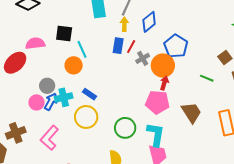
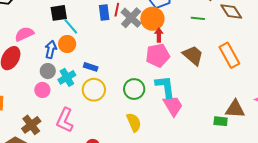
black square: (64, 33) -> (59, 13), moved
gray cross: (143, 58) -> (131, 18), size x1.5
blue arrow: (51, 102) -> (51, 49), moved

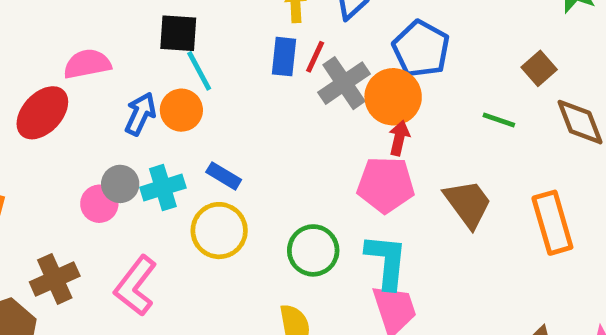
gray circle: (48, 71) -> (120, 184), moved

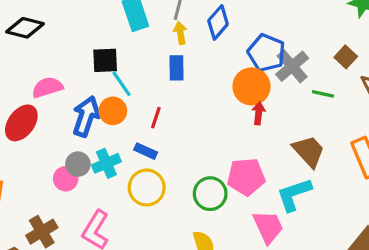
red line: (315, 57) -> (156, 118), moved
gray cross: (344, 83) -> (292, 66), moved
blue arrow: (140, 114) -> (86, 116), size x1.4
pink pentagon: (386, 185) -> (246, 177), moved
cyan L-shape: (386, 261) -> (294, 194), moved, turned -108

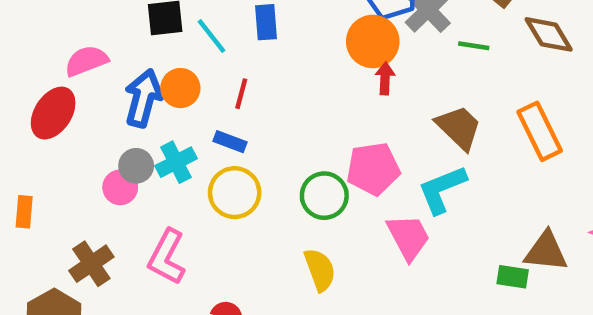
cyan line: (122, 84) -> (211, 36), moved

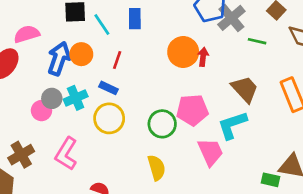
orange circle: (373, 42) -> (183, 52), moved

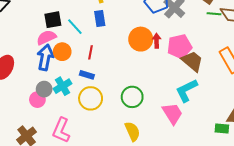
pink semicircle: (27, 34) -> (46, 37), moved
green line: (257, 41) -> (214, 14), moved
pink pentagon: (192, 110) -> (180, 46), moved

